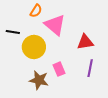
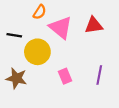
red triangle: (85, 42) -> (94, 25), moved
brown star: (39, 80) -> (16, 78), moved

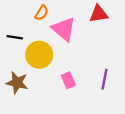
red triangle: (94, 25) -> (99, 14), moved

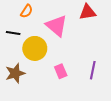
orange semicircle: (42, 13) -> (27, 11), moved
brown star: (17, 83) -> (15, 73), turned -30

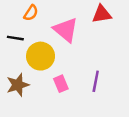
purple line: (93, 70) -> (96, 81), moved
pink rectangle: (61, 71) -> (61, 84), moved

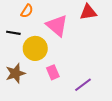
purple line: (96, 81) -> (83, 85), moved, turned 42

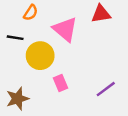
brown star: (15, 73) -> (17, 99), moved
purple line: (83, 85) -> (106, 89), moved

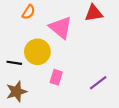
black line: (15, 38) -> (14, 63), moved
pink rectangle: (60, 83) -> (56, 77), turned 40

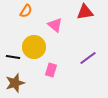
pink triangle: (61, 28) -> (55, 25), size x0.7
purple line: (98, 83) -> (88, 58), moved

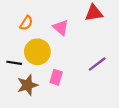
orange semicircle: (26, 11) -> (26, 23), moved
brown star: (15, 83) -> (27, 85), moved

